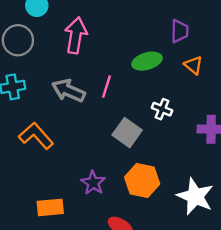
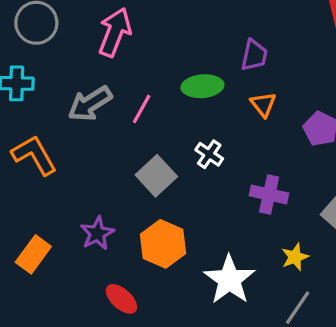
gray arrow: (69, 91) -> (90, 104), turned -68
orange rectangle: (50, 207) -> (33, 254), turned -60

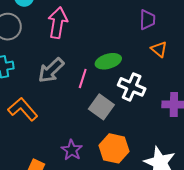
green ellipse: (202, 86) -> (108, 61), moved
pink line: (142, 109) -> (83, 78), moved
white cross: (209, 154) -> (132, 87), size x1.5

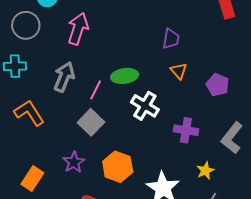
gray arrow: (51, 70) -> (64, 77), turned 148
gray square: (101, 107) -> (91, 122), moved

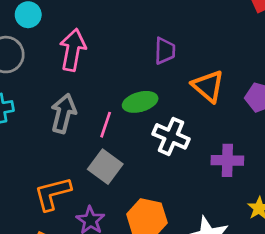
purple trapezoid: (171, 39) -> (165, 51), moved
orange triangle: (179, 71) -> (208, 86), size x1.5
orange L-shape: (29, 113) -> (53, 194), moved, turned -64

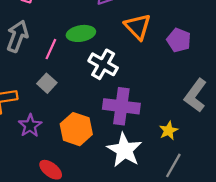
purple cross: (227, 160) -> (121, 106), moved, size x1.4
gray square: (105, 167) -> (47, 83), size x0.7

